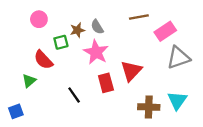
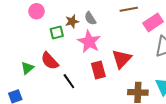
red semicircle: (43, 60) -> (50, 61), moved

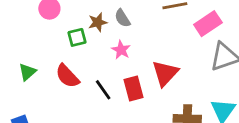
pink star: (89, 42) -> (121, 50), size x0.6
green triangle: (27, 68) -> (27, 72), moved
black line: (69, 81) -> (103, 90), moved

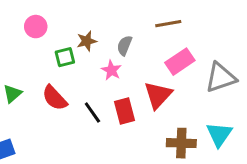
gray semicircle: (122, 18) -> (125, 45), moved, turned 54
pink rectangle: (208, 24) -> (180, 62), moved

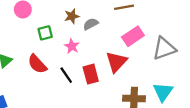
brown star: (87, 41) -> (72, 16), moved
gray semicircle: (125, 45) -> (91, 24), turned 40
pink star: (111, 70) -> (72, 46), moved

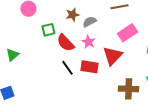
pink star: (72, 46) -> (89, 42), moved
red semicircle: (37, 64) -> (65, 43), moved
red rectangle: (91, 74) -> (90, 67), turned -66

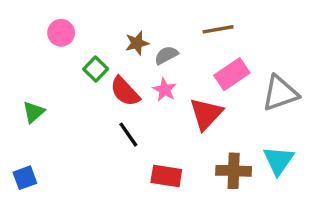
green square: (48, 30) -> (96, 69), turned -32
red rectangle: (90, 67) -> (166, 176), moved

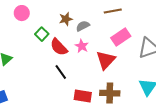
brown cross: (234, 171) -> (110, 93), moved

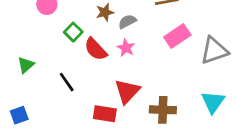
red triangle: (106, 60) -> (127, 91), moved
black line: (61, 72) -> (67, 82), moved
red rectangle: (83, 96) -> (105, 114), moved

